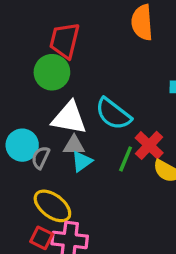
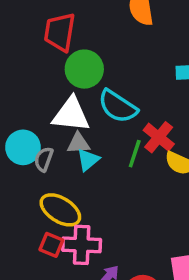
green circle: (52, 72) -> (84, 69), moved

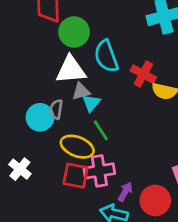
cyan semicircle: (118, 106) -> (106, 56), turned 48
cyan circle: (23, 147) -> (40, 117), moved
green line: (135, 154) -> (101, 130), moved, turned -40
red square: (51, 245) -> (76, 176), size x1.4

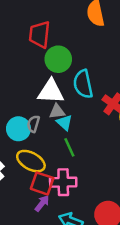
cyan triangle: (91, 103) -> (64, 123), turned -35
yellow ellipse: (77, 147) -> (31, 161), moved
purple arrow: (125, 192) -> (42, 203), moved

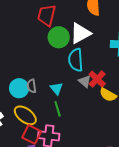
white triangle: (51, 92) -> (80, 33), moved, turned -40
gray triangle: (57, 111) -> (85, 81), moved, turned 40
gray semicircle: (33, 124) -> (32, 86), turned -32

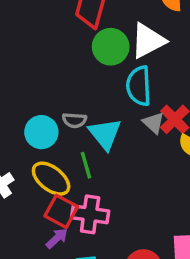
gray semicircle: (32, 86) -> (74, 120), moved, turned -80
cyan triangle: (56, 88) -> (105, 134), size x1.5
green line: (58, 109) -> (86, 165), moved

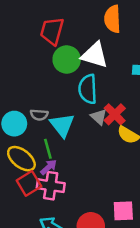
white triangle: (148, 41) -> (95, 55), turned 44
red square: (61, 211) -> (29, 183), turned 30
purple arrow: (57, 238) -> (49, 167), moved

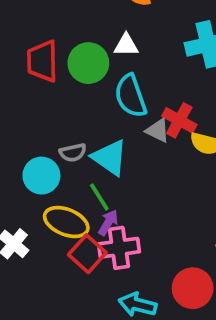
red trapezoid: (52, 31) -> (42, 61), moved
white triangle: (95, 55) -> (126, 45), size x0.6

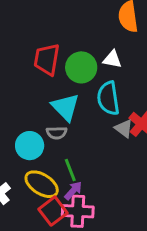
cyan triangle: (110, 158) -> (66, 107), moved

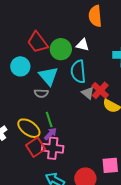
red trapezoid: (47, 59) -> (37, 42), turned -50
cyan circle: (30, 146) -> (20, 66), moved

